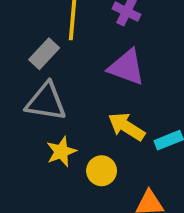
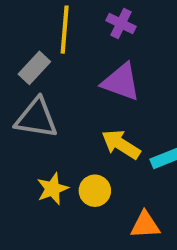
yellow star: (61, 152) -> (53, 189), moved

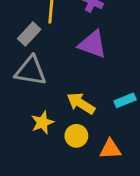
yellow arrow: (121, 144) -> (81, 103), moved
yellow circle: (95, 191) -> (76, 136), moved

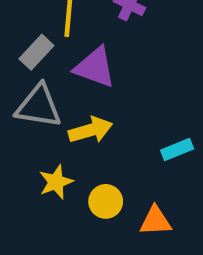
purple triangle: (93, 44) -> (95, 67), moved
yellow arrow: (81, 103) -> (91, 130), moved, turned 132

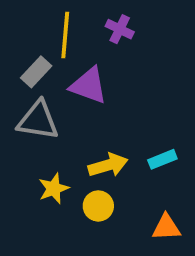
yellow arrow: (91, 130) -> (108, 165), moved
orange triangle: (155, 221) -> (166, 227), moved

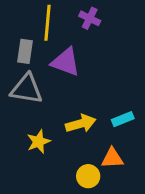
gray rectangle: (36, 72) -> (25, 51), turned -35
yellow circle: (98, 206) -> (88, 176), moved
orange triangle: (166, 227) -> (112, 158), moved

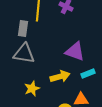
purple triangle: (66, 62) -> (75, 52), moved

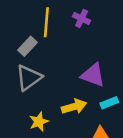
gray rectangle: (23, 28) -> (27, 46), turned 35
gray triangle: (24, 54) -> (29, 78), turned -45

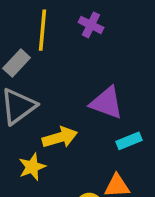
yellow arrow: (74, 107) -> (60, 137), moved

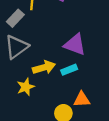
cyan rectangle: (129, 141) -> (69, 70), moved

